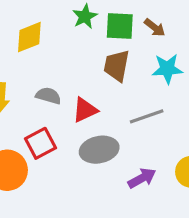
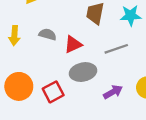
red square: (40, 143) -> (53, 92), moved

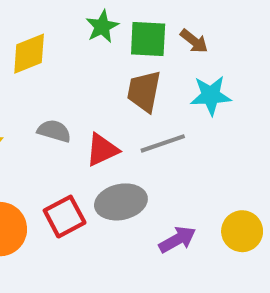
gray line: (116, 49) -> (163, 143), moved
red square: (53, 92) -> (65, 217), moved

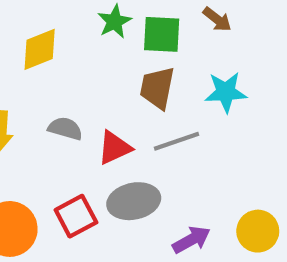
brown arrow: (194, 41) -> (217, 19), moved

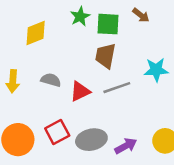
cyan star: (226, 92) -> (156, 70), moved
gray ellipse: (134, 201) -> (91, 140), moved

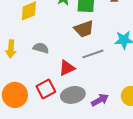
brown trapezoid: (105, 56) -> (84, 29), turned -120
red triangle: (80, 91) -> (67, 68), moved

